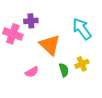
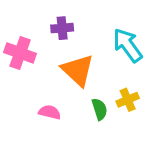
purple cross: (31, 21) -> (62, 28), moved
pink semicircle: (32, 72) -> (50, 112), turned -136

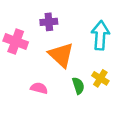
cyan arrow: (128, 45) -> (100, 35), turned 40
yellow cross: (128, 100) -> (100, 78), turned -35

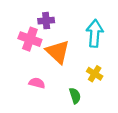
pink cross: (16, 42) -> (30, 39), moved
green semicircle: (78, 86) -> (75, 96), moved

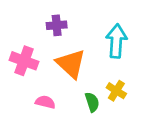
pink cross: (30, 39) -> (24, 61), moved
green semicircle: (75, 96) -> (92, 102), moved

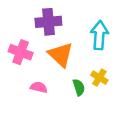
purple cross: (57, 25) -> (48, 22), size x1.5

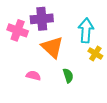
pink cross: (21, 52) -> (18, 30), moved
yellow cross: (99, 78) -> (95, 54), moved

